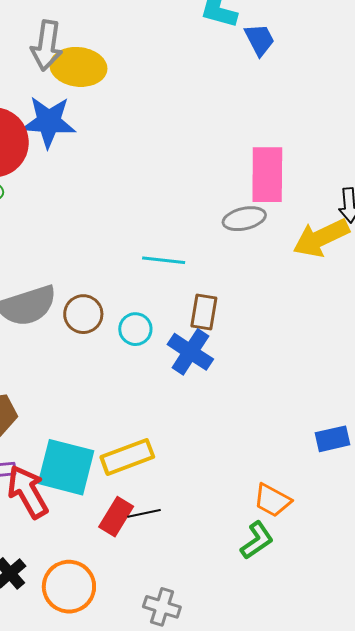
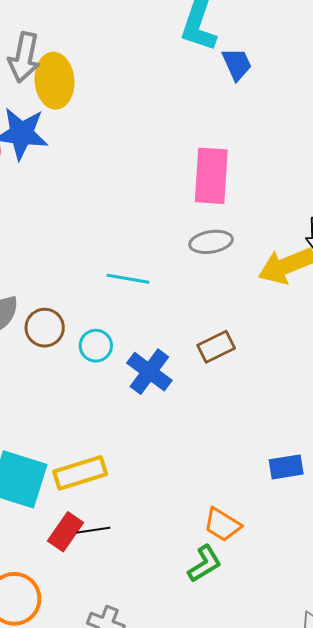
yellow ellipse: (78, 67) -> (54, 81), turned 76
pink rectangle: (267, 175) -> (211, 176), moved
brown rectangle: (204, 312) -> (216, 347), moved, turned 51

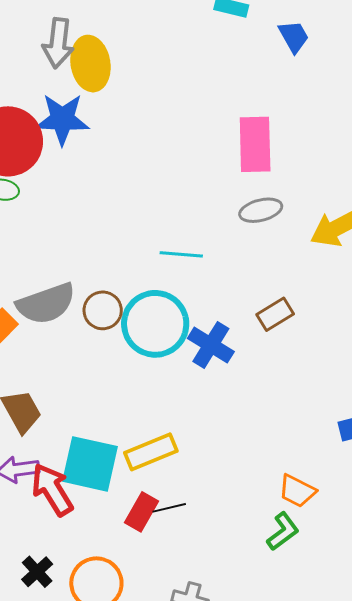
blue trapezoid: (237, 64) -> (294, 37), moved
cyan circle: (96, 346) -> (155, 324), size x2.0

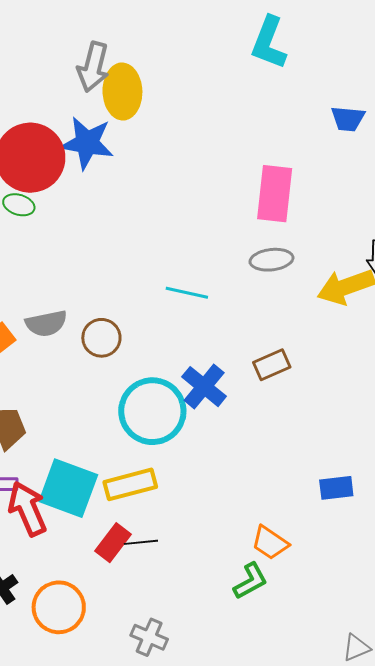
blue trapezoid: (294, 37) -> (348, 119), moved, turned 117
gray semicircle: (46, 304) -> (46, 323), size x0.7
cyan circle: (155, 324) -> (152, 411), moved

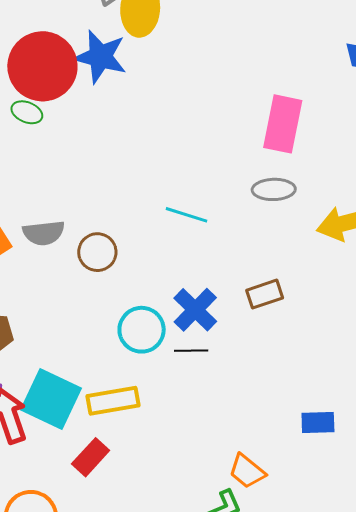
cyan circle: (152, 411) -> (142, 330), size x0.7
black line: (141, 542) -> (191, 351), moved

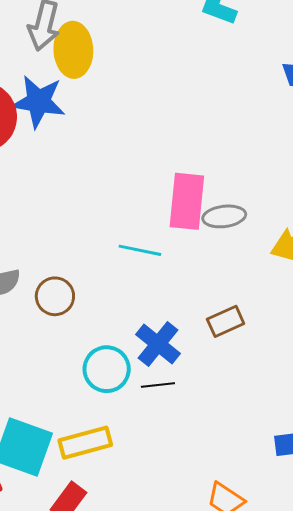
pink rectangle: (283, 124) -> (187, 201), moved

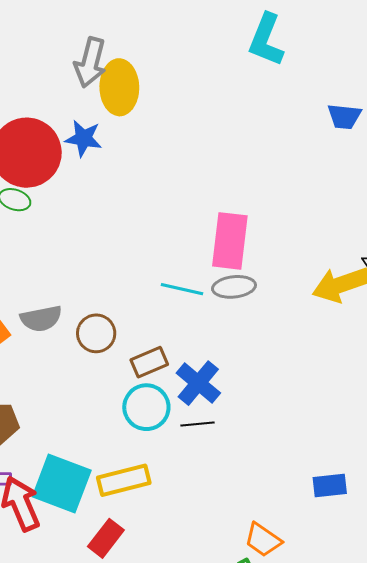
blue star: (39, 102) -> (83, 138), size x0.7
gray ellipse: (224, 216) -> (234, 287), moved
brown rectangle: (226, 321) -> (149, 362), moved

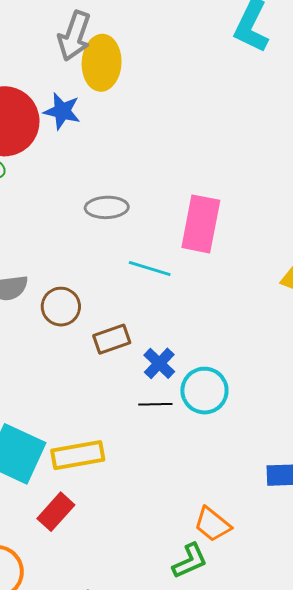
gray ellipse: (234, 287) -> (107, 207), moved
blue cross: (198, 383) -> (159, 363), size x0.7
cyan circle: (146, 407) -> (204, 391), moved

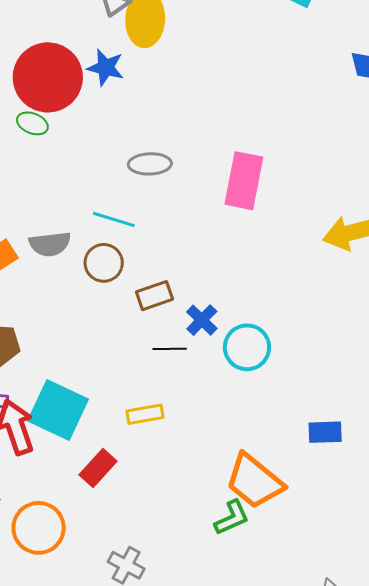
cyan line: (150, 269) -> (114, 219), moved
black line: (155, 404) -> (170, 349), moved
yellow rectangle: (78, 455) -> (145, 414), moved, size x0.7
orange trapezoid: (212, 524) -> (254, 481), size x1.6

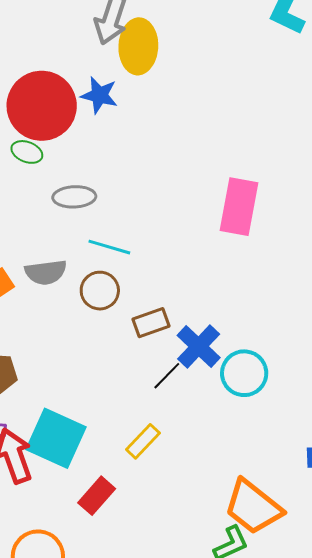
gray ellipse: (150, 164) -> (74, 197), moved
blue cross: (202, 320) -> (199, 346), size x1.4
black line: (170, 349) -> (167, 376), turned -44
yellow rectangle: (145, 414) -> (143, 441), turned -36

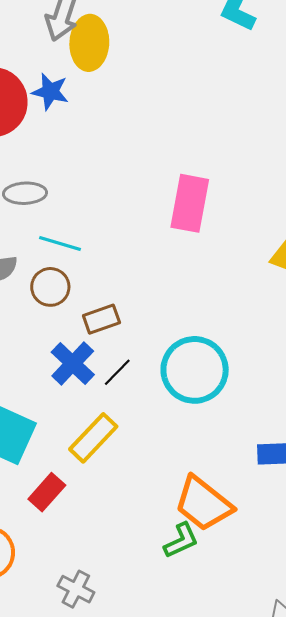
blue cross: (199, 346) -> (73, 363), moved
cyan circle: (244, 373) -> (195, 370), size x1.4
yellow rectangle: (143, 441) -> (93, 438), size x1.4

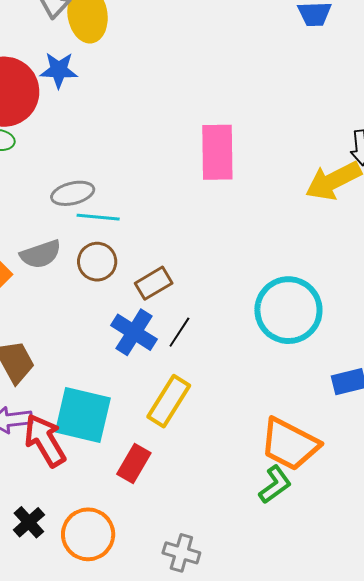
gray ellipse: (25, 193) -> (73, 193), moved
cyan circle: (195, 370) -> (288, 310), moved

